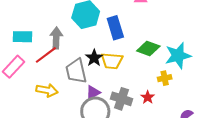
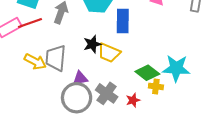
green diamond: (148, 48) -> (147, 73), moved
red line: (46, 55) -> (30, 23), moved
gray trapezoid: (76, 71) -> (56, 58), moved

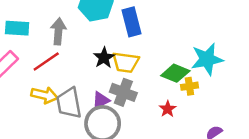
red line: (30, 23) -> (46, 61), moved
gray trapezoid: (56, 58) -> (69, 103), moved
gray cross: (107, 93) -> (123, 92), moved

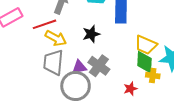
yellow trapezoid: (126, 62) -> (146, 45), moved
green diamond: (175, 73) -> (144, 62), turned 55
yellow arrow: (44, 95) -> (56, 38), moved

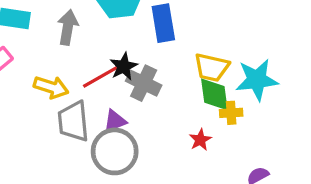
red line: (44, 24) -> (100, 77), moved
yellow arrow: (56, 38) -> (51, 87), moved
gray cross: (99, 66) -> (144, 83), moved

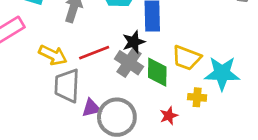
black star: (124, 66) -> (134, 42), moved
green diamond: (214, 94) -> (157, 72), moved
purple triangle: (115, 121) -> (91, 108), moved
gray circle: (115, 151) -> (117, 117), moved

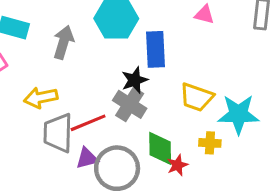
red line: (94, 53) -> (88, 123), moved
yellow arrow: (53, 55) -> (41, 98), turned 144
green diamond: (157, 72) -> (160, 148), moved

